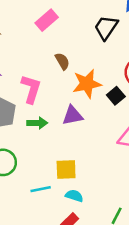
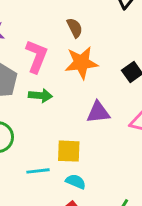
orange star: (87, 84) -> (81, 63), moved
purple triangle: (73, 115) -> (98, 112), moved

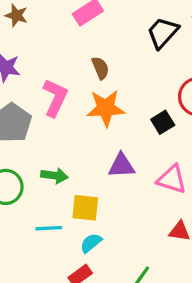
green arrow: (40, 96) -> (54, 176), moved
cyan semicircle: (76, 182) -> (91, 243), turned -66

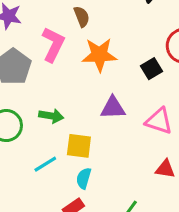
brown semicircle: (100, 68) -> (82, 17), moved
cyan line: (49, 228) -> (45, 164), turned -30
cyan semicircle: (91, 243) -> (84, 178), turned -35

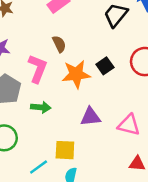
black square: (151, 69) -> (105, 66), moved
green arrow: (51, 116) -> (41, 107), moved

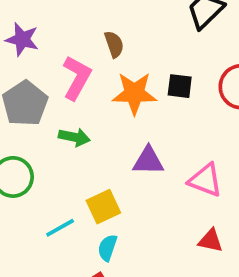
black square: (105, 66) -> (180, 86), turned 35
yellow square: (65, 150) -> (103, 207), turned -35

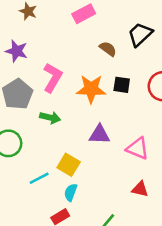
brown semicircle: (114, 44) -> (108, 49), moved, turned -36
yellow square: (103, 207) -> (69, 165), turned -35

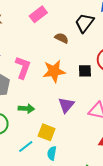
black square: (122, 85) -> (85, 71), moved
green arrow: (50, 118) -> (26, 108), moved
purple triangle: (99, 135) -> (66, 105), turned -42

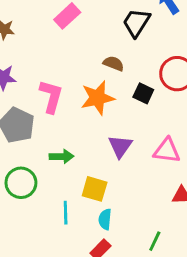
brown semicircle: (62, 38) -> (114, 63), moved
black square: (85, 71) -> (143, 93), turned 32
cyan line: (26, 146) -> (66, 213), turned -49

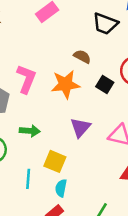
black trapezoid: (136, 23) -> (105, 24), turned -108

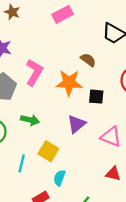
black square: (105, 85) -> (96, 97), moved, turned -35
cyan semicircle: (61, 188) -> (59, 178), moved

